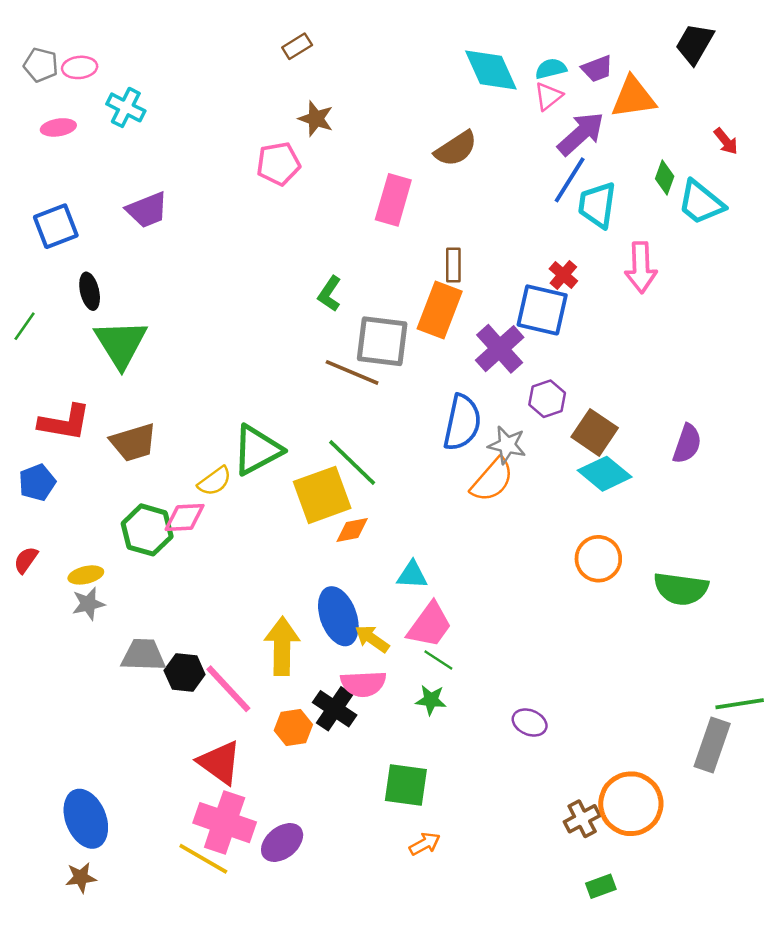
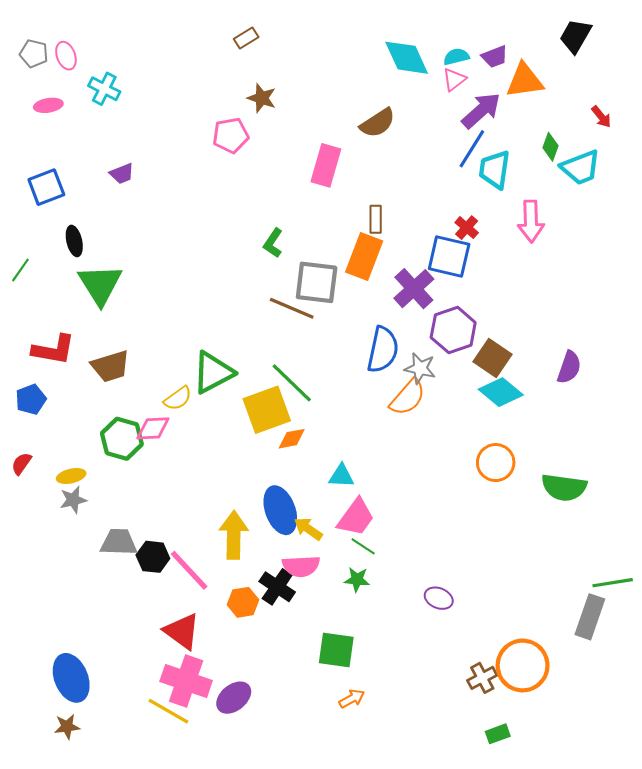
pink ellipse: (80, 67) -> (66, 56), turned 76
cyan trapezoid: (701, 202) -> (581, 167), turned -60
purple trapezoid: (147, 210) -> (122, 174), size x0.7
purple hexagon: (547, 399) -> (453, 330), size x1.5

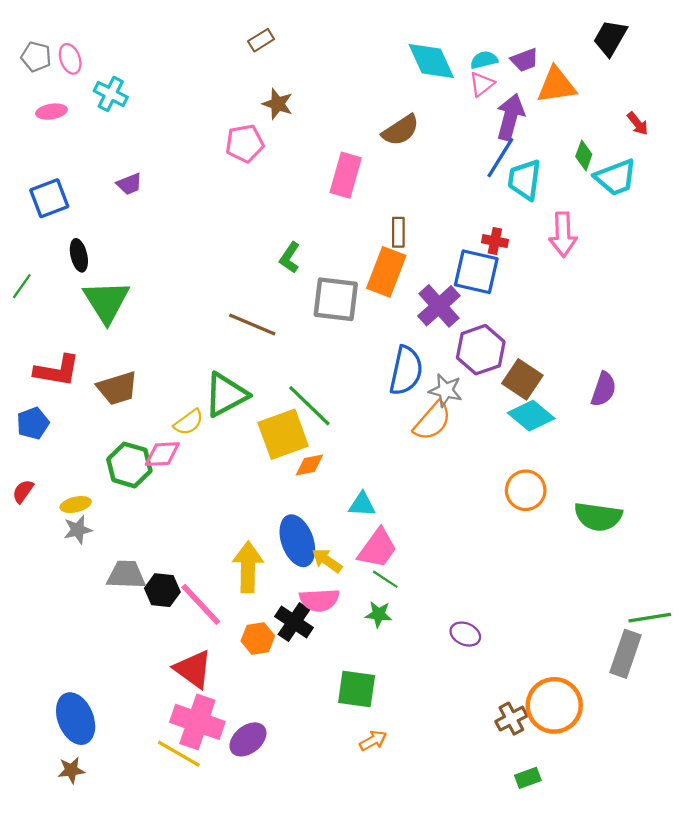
purple arrow: (481, 111) -> (510, 117), turned -33
red cross: (467, 228) -> (495, 241), turned -30
brown line: (292, 308) -> (252, 324), moved

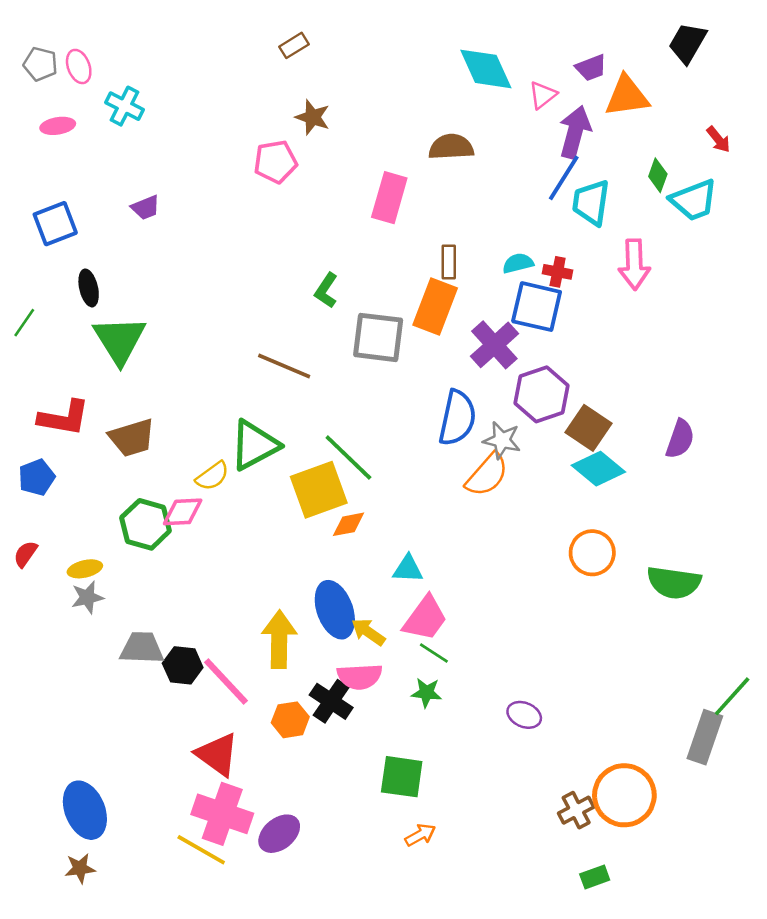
cyan semicircle: (484, 60) -> (518, 263), moved
brown semicircle: (401, 130) -> (451, 147), turned -150
green line: (650, 618) -> (732, 696), turned -39

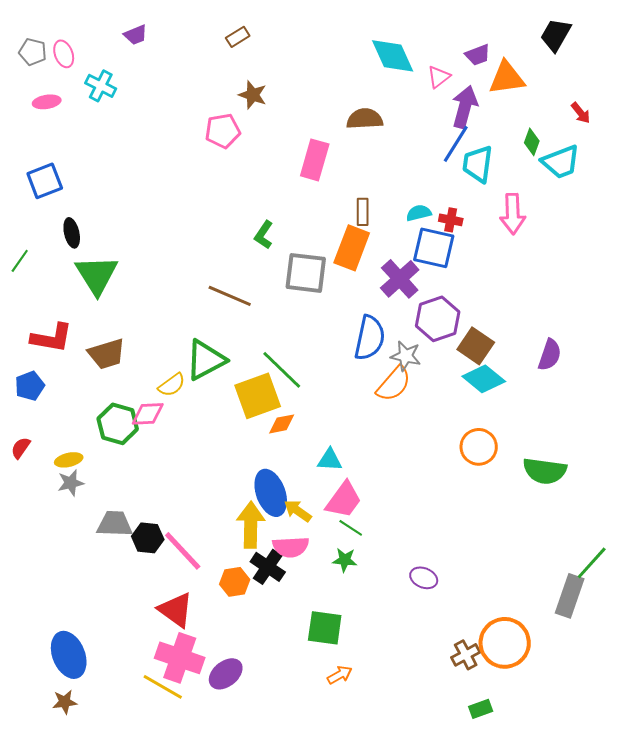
purple trapezoid: (146, 208) -> (136, 35), moved
yellow arrow: (279, 639) -> (251, 525), moved

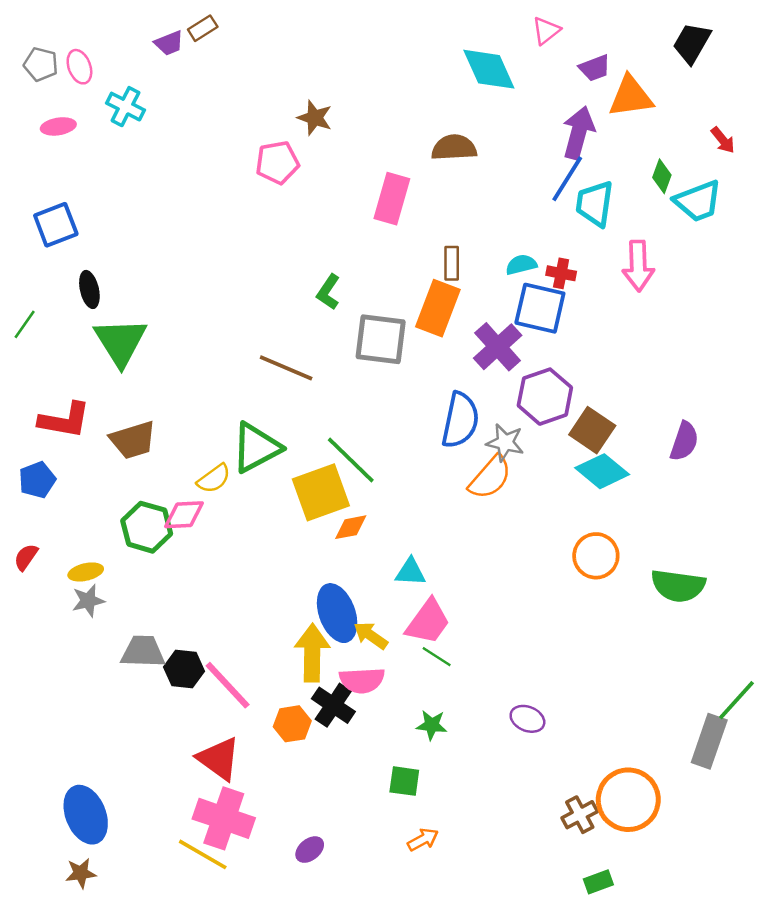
brown rectangle: (238, 37) -> (203, 28), moved
pink triangle: (439, 77) -> (546, 31), moved
green star: (345, 560) -> (432, 725), moved
green square: (325, 628) -> (404, 781), size x0.7
purple ellipse: (226, 674) -> (310, 850), moved, size x0.7

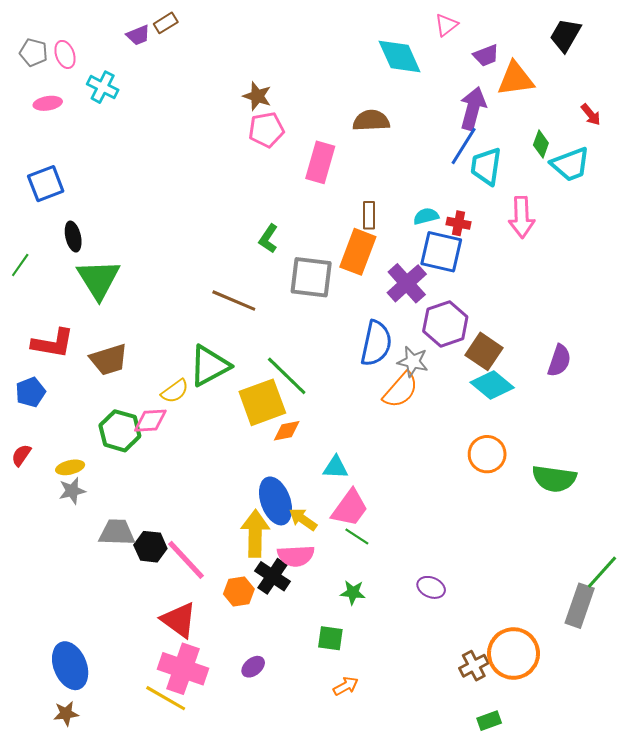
pink pentagon: (277, 163) -> (266, 130), moved
purple ellipse: (310, 850) -> (253, 667), moved

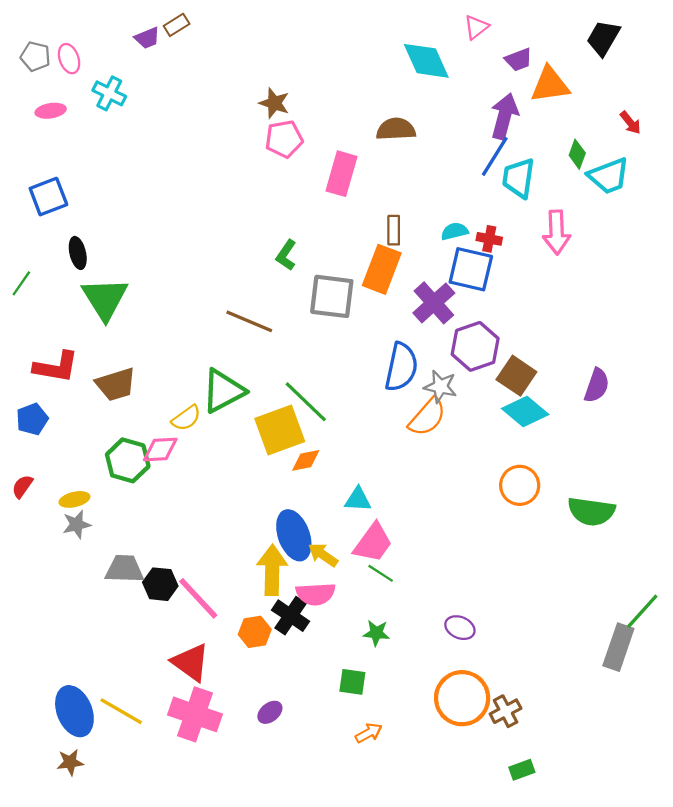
orange circle: (513, 653) -> (462, 698), moved
yellow line: (166, 698) -> (121, 711), moved

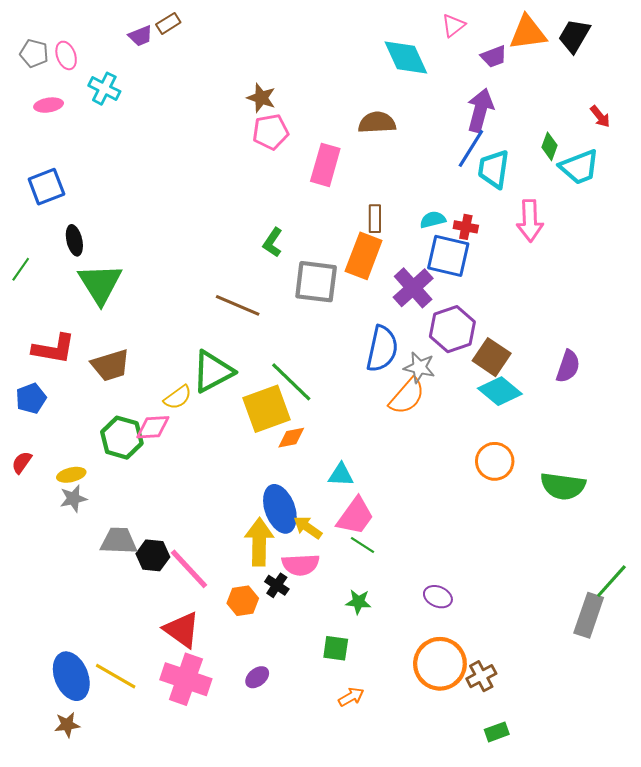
orange triangle: (550, 85) -> (528, 33), moved
black cross: (291, 616) -> (277, 585), size x0.7

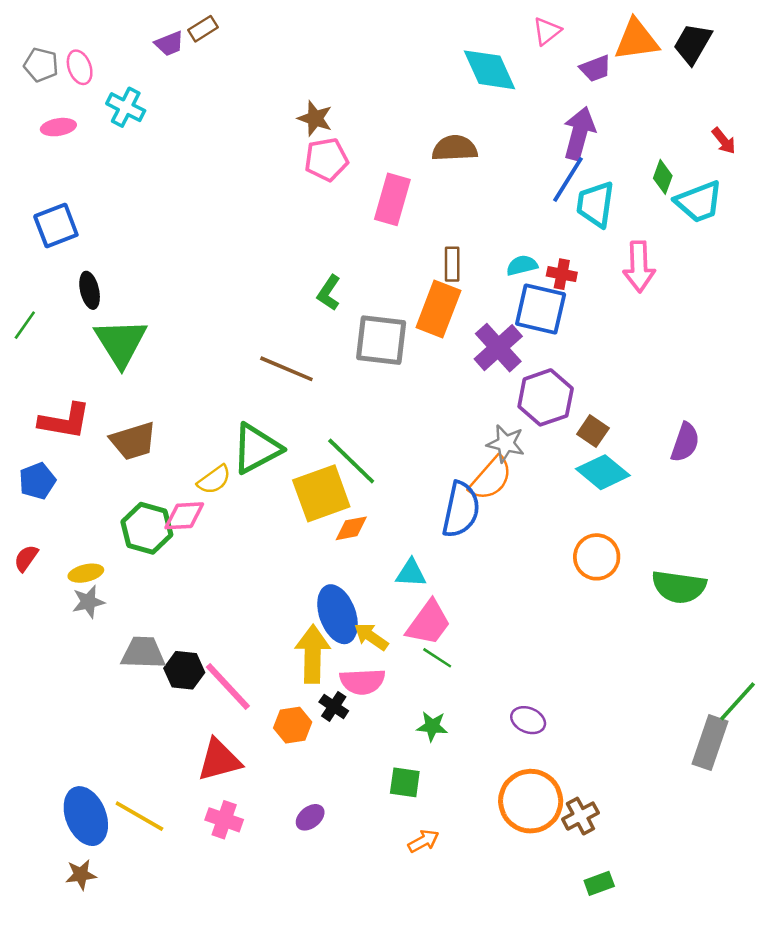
blue semicircle: (382, 349) -> (461, 510), moved
brown square: (492, 357) -> (593, 431), size x0.7
red triangle: (182, 630) -> (219, 760), turned -51
pink cross: (186, 679) -> (224, 820), size x0.6

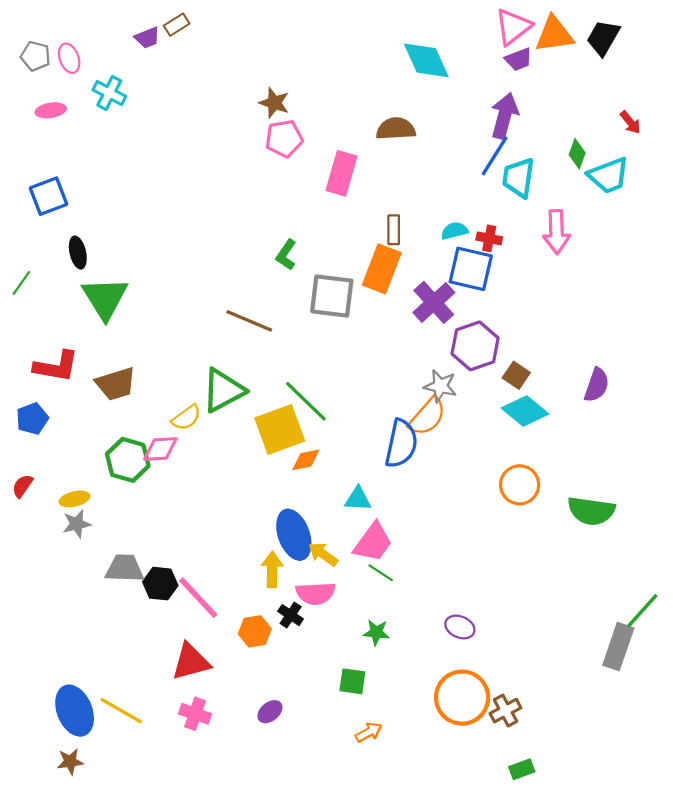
pink triangle: (547, 31) -> (513, 27), moved, size x1.5
yellow arrow: (313, 654) -> (272, 569), size x0.7

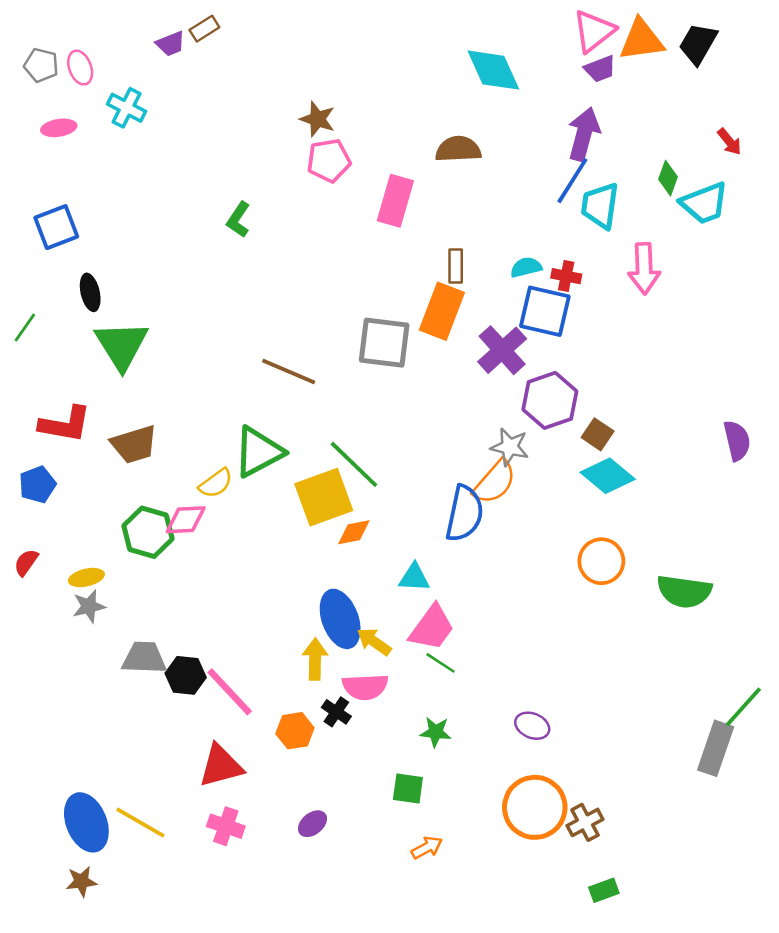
green L-shape: (286, 255) -> (238, 220), moved
purple semicircle: (597, 385) -> (737, 441), moved, turned -32

